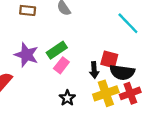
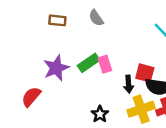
purple star: (26, 55) -> (56, 68), turned 30
pink rectangle: (61, 65) -> (105, 64), moved, turned -56

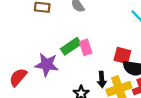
purple star: (56, 68) -> (47, 65), moved, turned 30
black arrow: (129, 84) -> (102, 80), moved

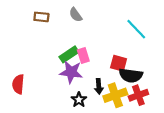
purple star: (47, 65) -> (71, 72), moved
red semicircle: (18, 77) -> (18, 84), turned -36

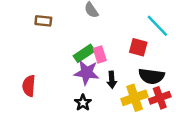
brown rectangle: (41, 17) -> (43, 21), moved
red square: (119, 63) -> (138, 47), moved
black arrow: (99, 86) -> (112, 80), moved
black star: (79, 100) -> (83, 103), moved

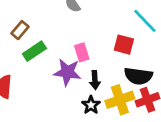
brown rectangle: (43, 21) -> (20, 30), moved, turned -56
green rectangle: (84, 53) -> (34, 51), moved
black star: (83, 103) -> (91, 105), moved

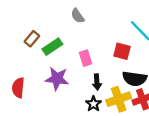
green rectangle: (34, 51) -> (52, 47), moved
purple star: (67, 72) -> (57, 79), moved

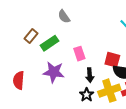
gray semicircle: (78, 16) -> (64, 16), moved
red square: (122, 51) -> (112, 60), moved

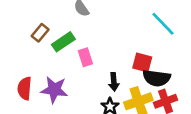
pink rectangle: (79, 54) -> (85, 57), moved
purple star: (54, 72) -> (54, 90), moved

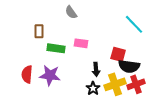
brown rectangle: (40, 33) -> (39, 31), turned -40
green rectangle: (63, 42) -> (56, 48), moved, turned 42
pink rectangle: (85, 57) -> (81, 43), moved, turned -64

